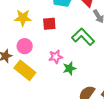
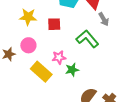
yellow rectangle: (25, 70) -> (41, 72), moved

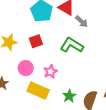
pink circle: (28, 45) -> (26, 68), moved
green star: (72, 70) -> (69, 96), moved

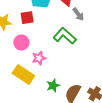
red square: (36, 41) -> (27, 18), moved
pink circle: (26, 68) -> (21, 43), moved

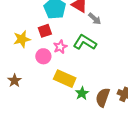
pink star: (39, 58) -> (60, 47), moved
yellow rectangle: (23, 75) -> (65, 79), moved

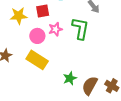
green L-shape: (85, 42) -> (80, 28), turned 60
yellow rectangle: (65, 79) -> (37, 60), moved

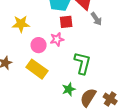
red square: (43, 11) -> (66, 22), moved
green L-shape: (80, 28) -> (82, 63), moved

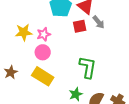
red square: (66, 22) -> (80, 26), moved
pink star: (57, 39) -> (44, 34), moved

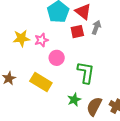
gray arrow: (99, 22) -> (96, 27), turned -120
pink circle: (43, 52) -> (57, 58), moved

